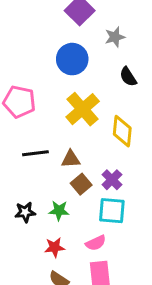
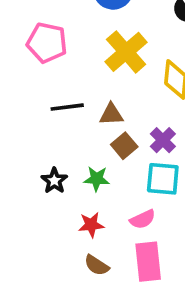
black star: (25, 212) -> (54, 181), turned -30

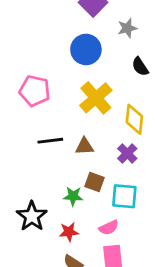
purple cross: (163, 140) -> (127, 153), moved
brown square: (124, 146) -> (94, 182), moved, turned -30
black star: (54, 181) -> (32, 216), moved, size x1.5

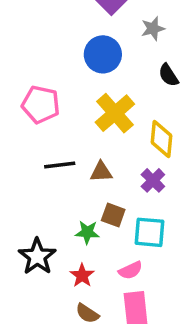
red star: (69, 232) -> (82, 275), turned -30

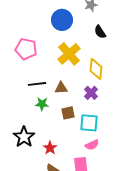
brown square: (113, 215) -> (68, 113), turned -32
green star: (87, 232) -> (42, 104), moved
pink semicircle: (130, 270) -> (92, 145), moved

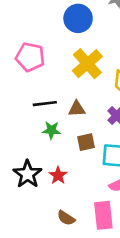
red star: (50, 148) -> (58, 175), moved

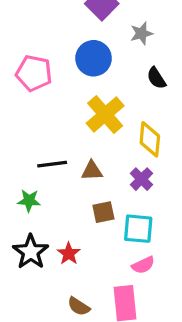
pink pentagon: (30, 57) -> (34, 73), moved
green star: (51, 130) -> (29, 201), moved

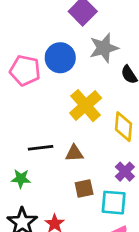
gray star: (141, 33) -> (104, 48), moved, size x1.5
blue circle: (94, 58) -> (60, 58), moved
purple cross: (141, 179) -> (125, 172), moved

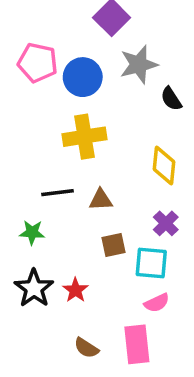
pink pentagon: (25, 70) -> (38, 63), moved
yellow cross: (86, 106) -> (85, 137), moved, turned 32

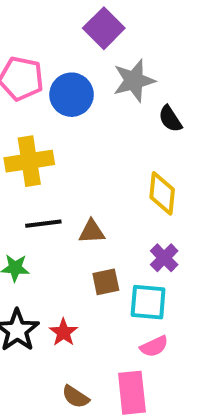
yellow cross: (85, 137) -> (29, 161), moved

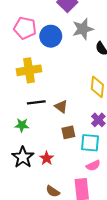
brown triangle: (92, 232) -> (61, 107), turned 40

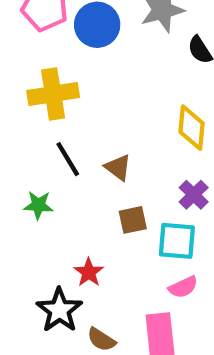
black line: (36, 102) -> (68, 159), turned 66
black star: (23, 157) -> (59, 310), moved

